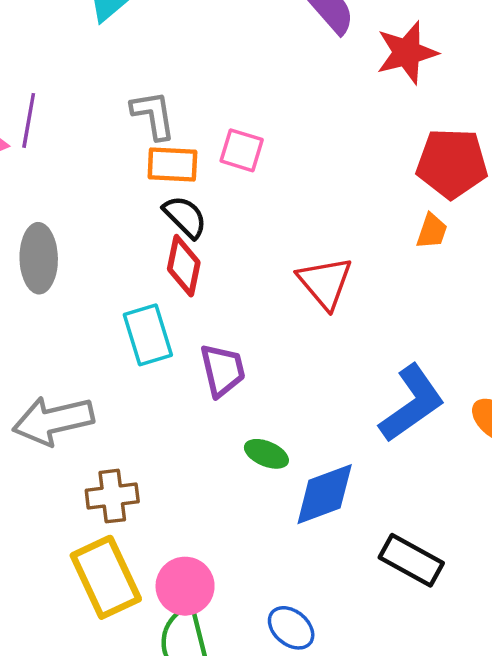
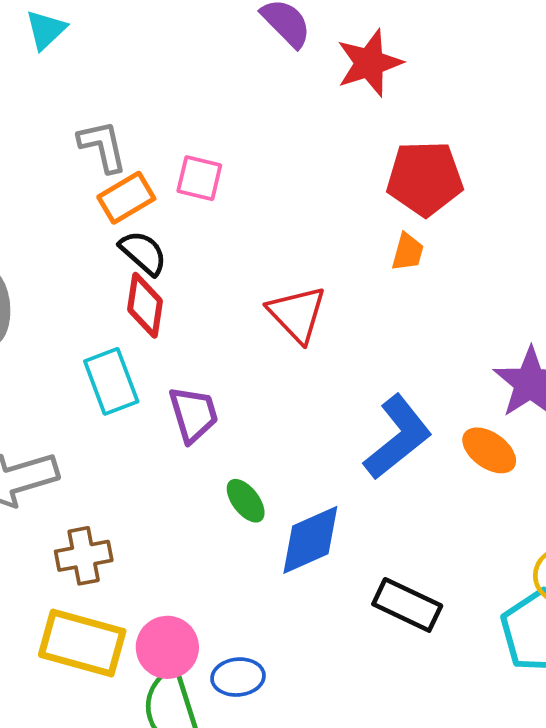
orange rectangle: (172, 164) -> (126, 198), turned -30
green ellipse: (266, 454) -> (246, 501), turned 33
yellow rectangle: (106, 577) -> (82, 643), turned -46
blue ellipse: (291, 628) -> (238, 677), moved, turned -42

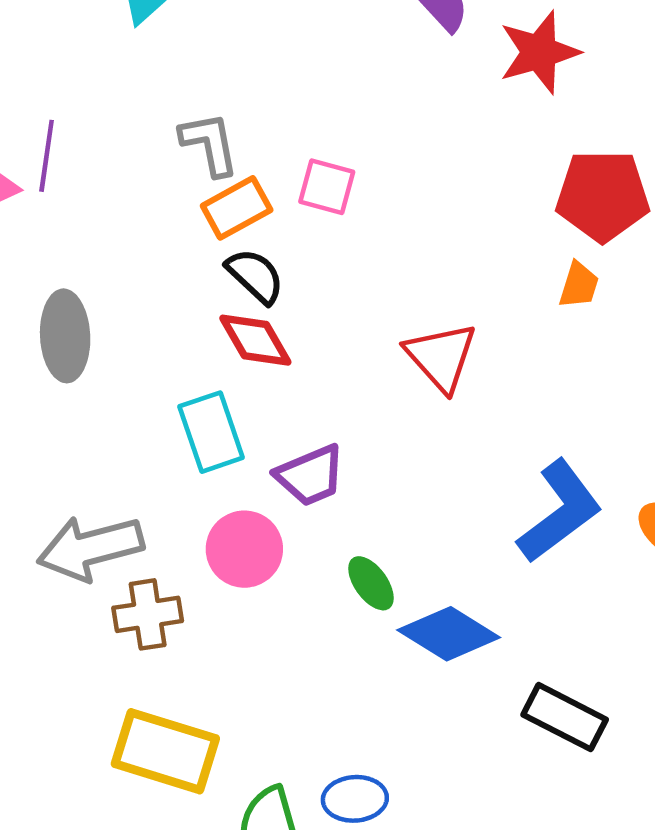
red diamond: (145, 305) -> (255, 340), turned -40
purple trapezoid: (193, 414) -> (310, 475), turned 82
blue diamond: (310, 540) -> (449, 634), turned 54
brown cross: (84, 556) -> (148, 614), moved
pink circle: (167, 647) -> (244, 549), moved

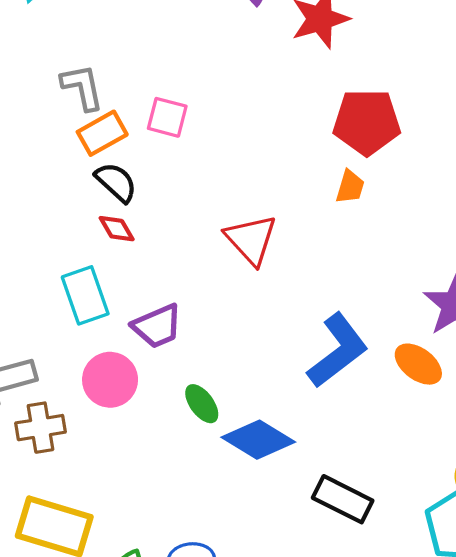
red diamond: (255, 340) -> (117, 229), size x0.7

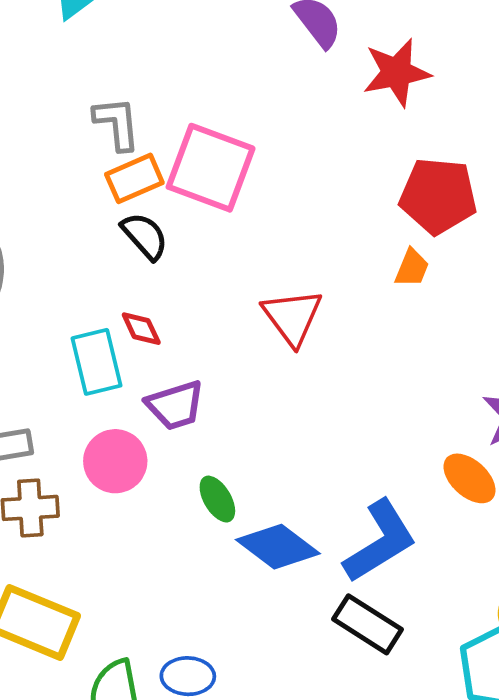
pink square: (167, 117) -> (211, 168), size x1.8
red diamond: (117, 229) -> (141, 329), moved
blue L-shape: (338, 351) -> (380, 541), moved

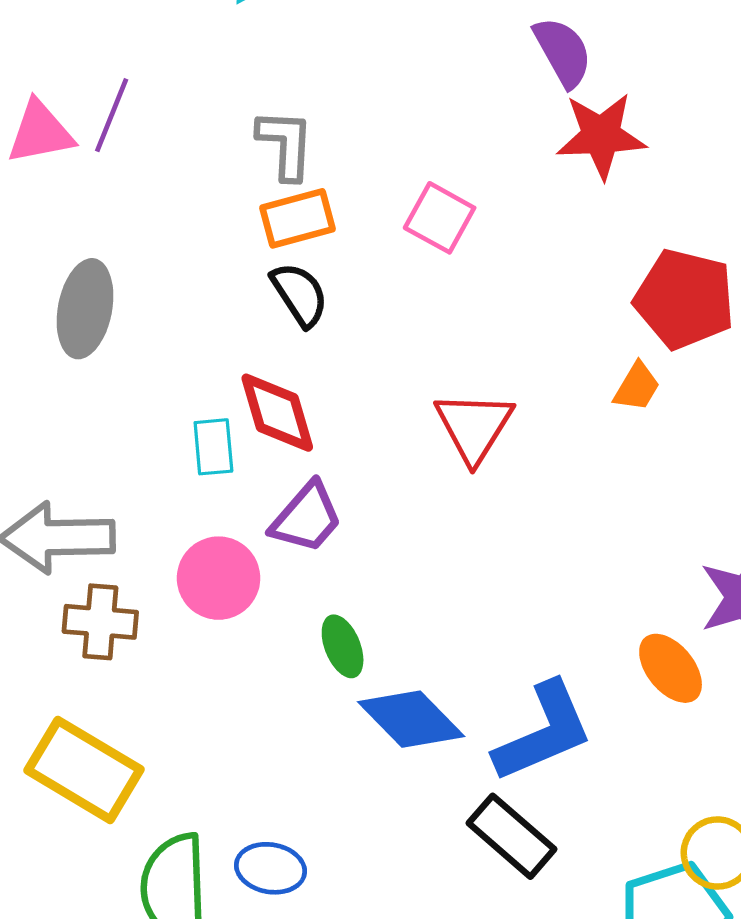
red star: (397, 72) -> (601, 136), moved
pink square: (211, 168) -> (440, 218), moved, size x0.6
red diamond: (141, 329) -> (277, 413), size x1.6
cyan rectangle: (96, 362) -> (213, 447), size x0.7
purple trapezoid: (175, 405) -> (306, 518), turned -40

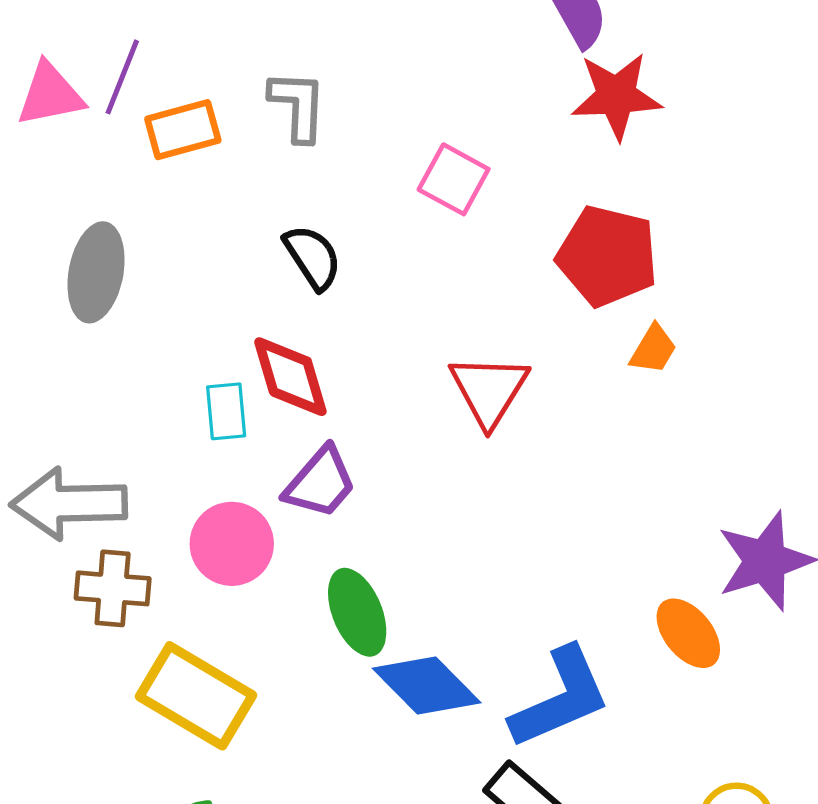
orange rectangle: (298, 218) -> (183, 130), moved
red pentagon: (685, 299) -> (607, 256), moved
green ellipse: (343, 646) -> (357, 612), size x1.4
yellow rectangle: (84, 770) -> (196, 696), moved

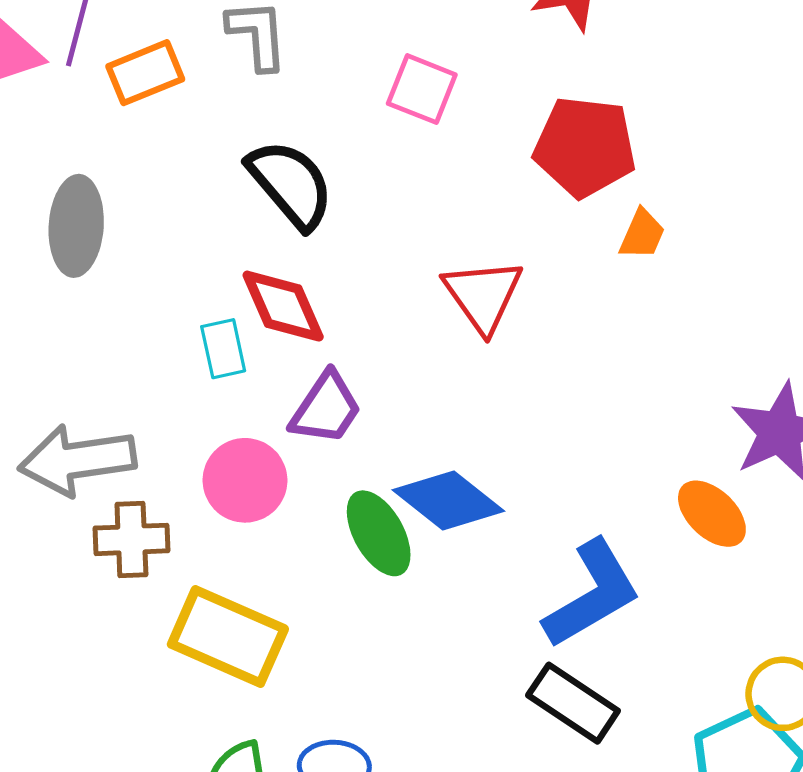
black semicircle: (313, 257) -> (291, 184), size x1.4
blue diamond: (427, 686) -> (448, 500), moved

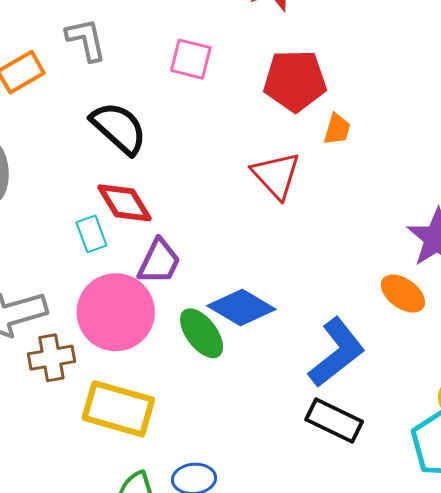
red triangle: (483, 295) -> (276, 175), moved
pink circle: (245, 480) -> (116, 312), size x1.5

